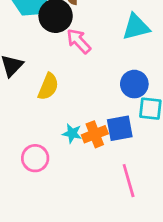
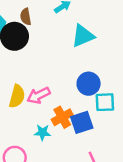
pink arrow: (79, 41) -> (39, 95), moved, turned -65
orange cross: (95, 134) -> (62, 117), moved

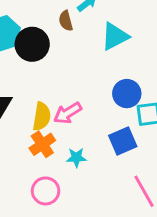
brown semicircle: (26, 17) -> (66, 21), moved
orange cross: (62, 117) -> (42, 144), moved

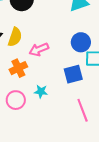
yellow semicircle: (42, 116) -> (15, 37), moved
cyan star: (76, 157) -> (41, 92), moved

